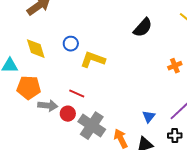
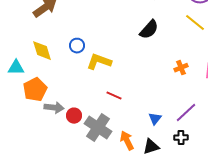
orange pentagon: (29, 88) -> (35, 90), turned -30
red line: (77, 94) -> (114, 96), moved

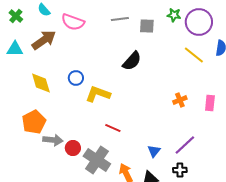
black semicircle: (149, 30) -> (132, 61), moved
cyan triangle: (16, 68) -> (15, 49), moved

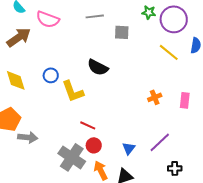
gray square: (147, 26) -> (122, 32), moved
black semicircle: (132, 61) -> (98, 67), moved, turned 75
yellow L-shape: (98, 94) -> (73, 91), turned -130
red circle: (73, 148) -> (94, 145), moved
black cross: (180, 170) -> (175, 168), moved

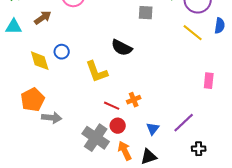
brown arrow: (19, 37) -> (43, 18), size x0.7
blue circle: (51, 75) -> (62, 52), moved
orange cross: (155, 97) -> (134, 100), moved

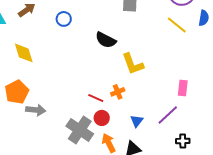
blue circle: (62, 52) -> (64, 19), moved
yellow L-shape: (97, 72) -> (133, 64), moved
pink rectangle: (209, 81) -> (183, 88), moved

